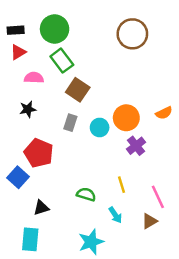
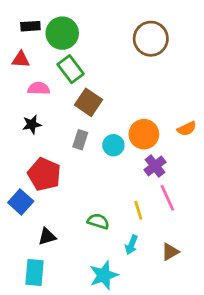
black rectangle: (16, 30) -> (30, 26), moved
red triangle: (18, 52) -> (21, 59), turned 35
pink line: (158, 197) -> (167, 198), moved
cyan arrow: (115, 215) -> (131, 245), turned 56

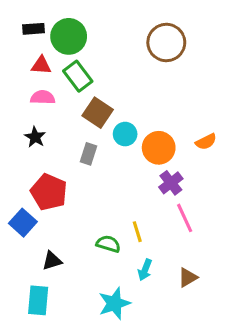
red triangle: (21, 59) -> (41, 65), moved
black star: (32, 124) -> (35, 137), turned -30
cyan circle: (113, 145) -> (125, 134), moved
yellow line: (138, 210) -> (137, 232), moved

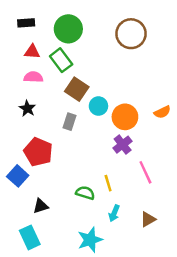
green circle: (69, 36) -> (68, 29), moved
purple cross: (171, 183) -> (123, 145), moved
cyan rectangle: (38, 300) -> (30, 237), turned -30

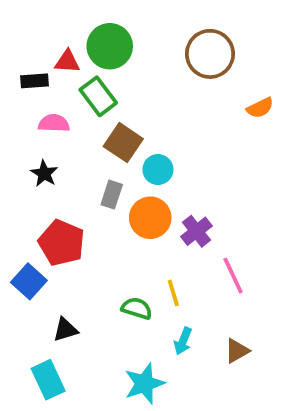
black rectangle: (26, 23) -> (35, 81), moved
red triangle: (32, 52) -> (67, 62), moved
orange semicircle: (162, 112) -> (260, 108), moved
orange circle: (125, 117) -> (150, 218), moved

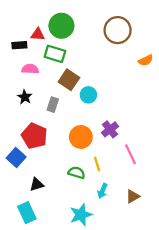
green rectangle: (98, 96) -> (55, 54), turned -36
gray rectangle: (112, 195) -> (53, 105), moved
orange circle: (150, 218) -> (81, 137), moved

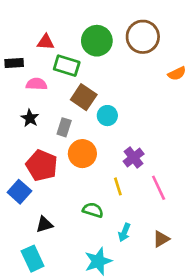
green circle: (61, 26) -> (97, 41), moved
black rectangle: (19, 45) -> (14, 63), moved
orange circle: (81, 137) -> (82, 154), moved
yellow line: (97, 164) -> (118, 186), moved

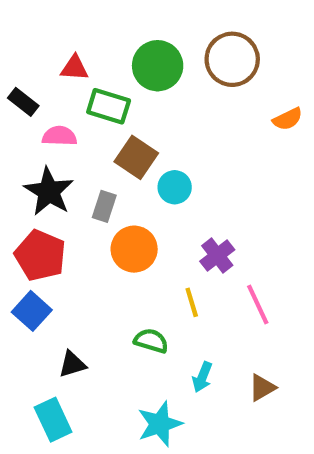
black rectangle: (14, 63) -> (23, 102), turned 42
black star: (30, 118) -> (49, 191), size x1.6
red pentagon: (42, 165) -> (40, 255), moved

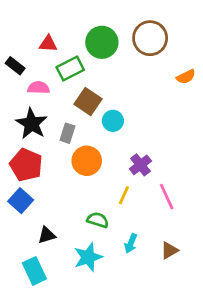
green rectangle: (109, 106) -> (70, 68), turned -44
yellow line: (192, 302) -> (124, 195), turned 42
cyan star: (160, 424) -> (88, 257), moved

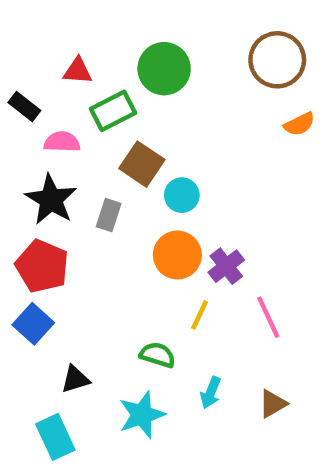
brown circle: (150, 38) -> (277, 60), moved
orange circle: (87, 161) -> (177, 255), moved

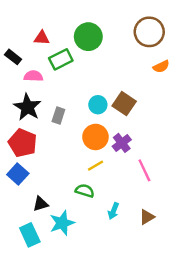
brown square: (142, 164) -> (124, 104), moved
yellow line: (200, 315) -> (95, 166), moved, turned 35
cyan star: (142, 415) -> (62, 223), moved

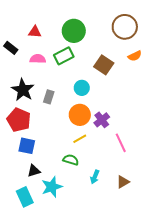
green rectangle: (61, 59) -> (64, 56), moved
pink semicircle: (33, 76) -> (38, 59), moved
brown square: (124, 104) -> (104, 65), moved
blue square: (18, 174) -> (27, 146), moved, turned -30

